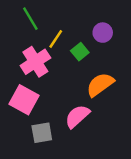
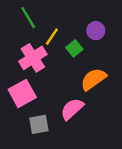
pink square: (24, 100) -> (22, 93), turned 32

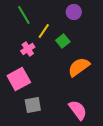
purple circle: (96, 31) -> (74, 12), moved
pink cross: (33, 58) -> (28, 49), size x0.6
pink semicircle: (72, 109) -> (78, 110), moved, turned 95

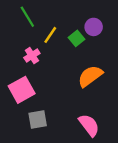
purple circle: (74, 12) -> (94, 27), moved
green square: (63, 41) -> (76, 38), moved

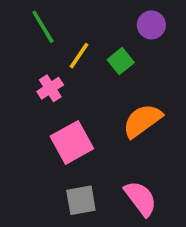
purple circle: (94, 27) -> (151, 25), moved
pink square: (22, 90) -> (72, 142), moved
gray square: (38, 119) -> (81, 200), moved

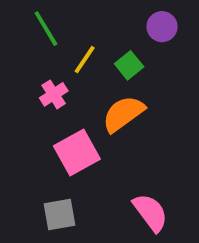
orange semicircle: (142, 121) -> (123, 114), moved
gray square: (81, 200) -> (59, 214), moved

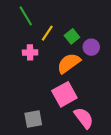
purple circle: (162, 27) -> (91, 47), moved
pink cross: (54, 94) -> (30, 52), turned 32
pink square: (77, 152) -> (64, 94), moved

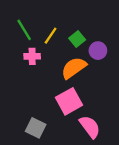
green line: (26, 16) -> (24, 30), moved
gray square: (33, 119) -> (36, 128), turned 36

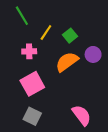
green line: (24, 30) -> (22, 16), moved
purple circle: (98, 51) -> (93, 54), moved
pink square: (69, 101) -> (32, 84), moved

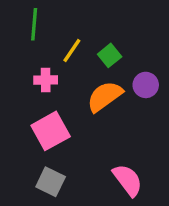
green line: (22, 16) -> (34, 24), turned 36

